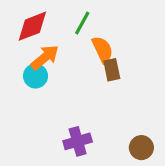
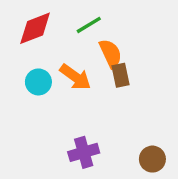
green line: (82, 23) -> (89, 25), turned 30
orange arrow: (45, 57) -> (75, 77), moved, turned 76

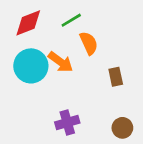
brown rectangle: (121, 75) -> (116, 77), moved
cyan circle: (38, 82) -> (31, 66), size x1.6

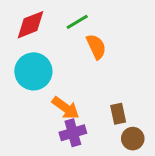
orange arrow: (60, 62) -> (66, 108), moved
brown rectangle: (116, 77) -> (118, 114), moved

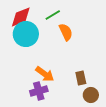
cyan circle: (33, 71) -> (26, 34), moved
purple cross: (73, 133) -> (39, 91), moved

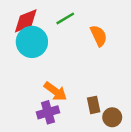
orange semicircle: (66, 32) -> (99, 36), moved
brown rectangle: (81, 78) -> (94, 105), moved

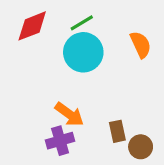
orange semicircle: (99, 36) -> (141, 45), moved
cyan circle: (32, 42) -> (83, 52), moved

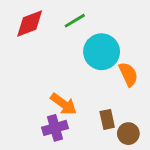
orange semicircle: (141, 45) -> (128, 74), moved
cyan circle: (83, 52) -> (102, 52), moved

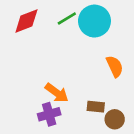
cyan circle: (102, 52) -> (94, 21), moved
brown rectangle: (107, 119) -> (96, 107), turned -72

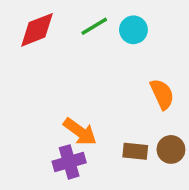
cyan circle: (94, 21) -> (133, 30), size x0.6
brown circle: (115, 119) -> (171, 149), moved

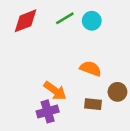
orange semicircle: (162, 94) -> (91, 69), moved, turned -45
brown circle: (171, 149) -> (117, 92), moved

